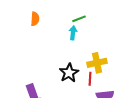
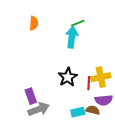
cyan arrow: (73, 33) -> (72, 37), size x1.5
yellow cross: (97, 63) -> (101, 77), moved

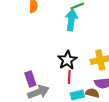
red line: (89, 83) -> (69, 77), moved

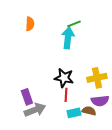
black star: (67, 60) -> (64, 78), turned -30

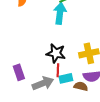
gray arrow: (35, 110) -> (43, 83), moved
cyan rectangle: (74, 113) -> (66, 78), moved

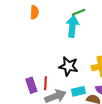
red line: (58, 70) -> (45, 83), moved

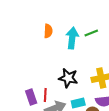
orange semicircle: (34, 12) -> (48, 31), moved
green line: (78, 12) -> (91, 33), moved

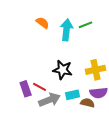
orange semicircle: (48, 31) -> (43, 23), turned -56
red line: (45, 95) -> (40, 87), turned -64

